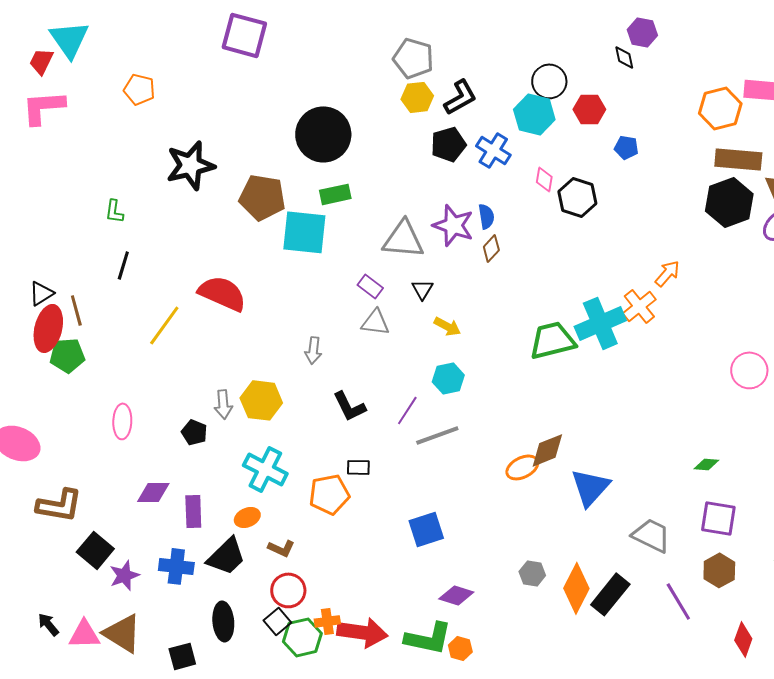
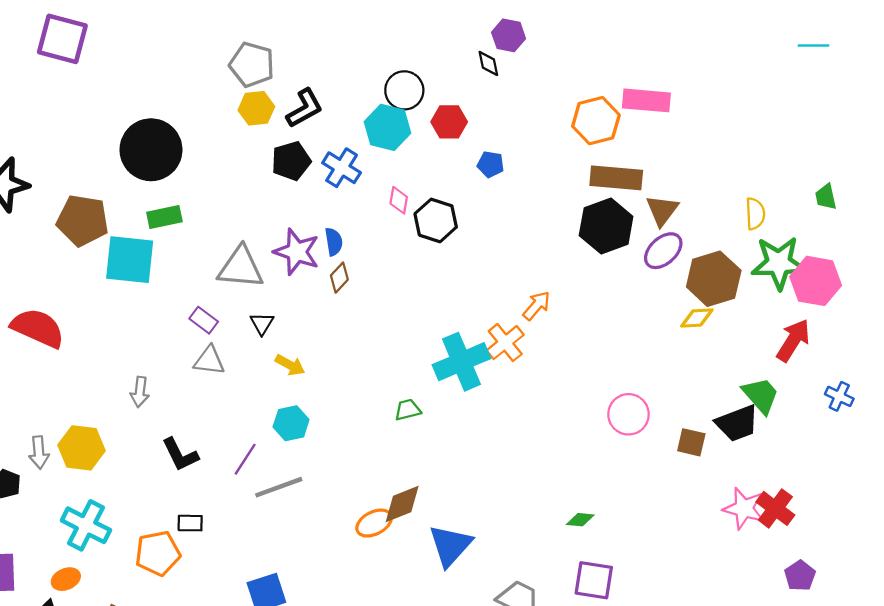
green trapezoid: (552, 340) -> (408, 410), moved, size x0.5

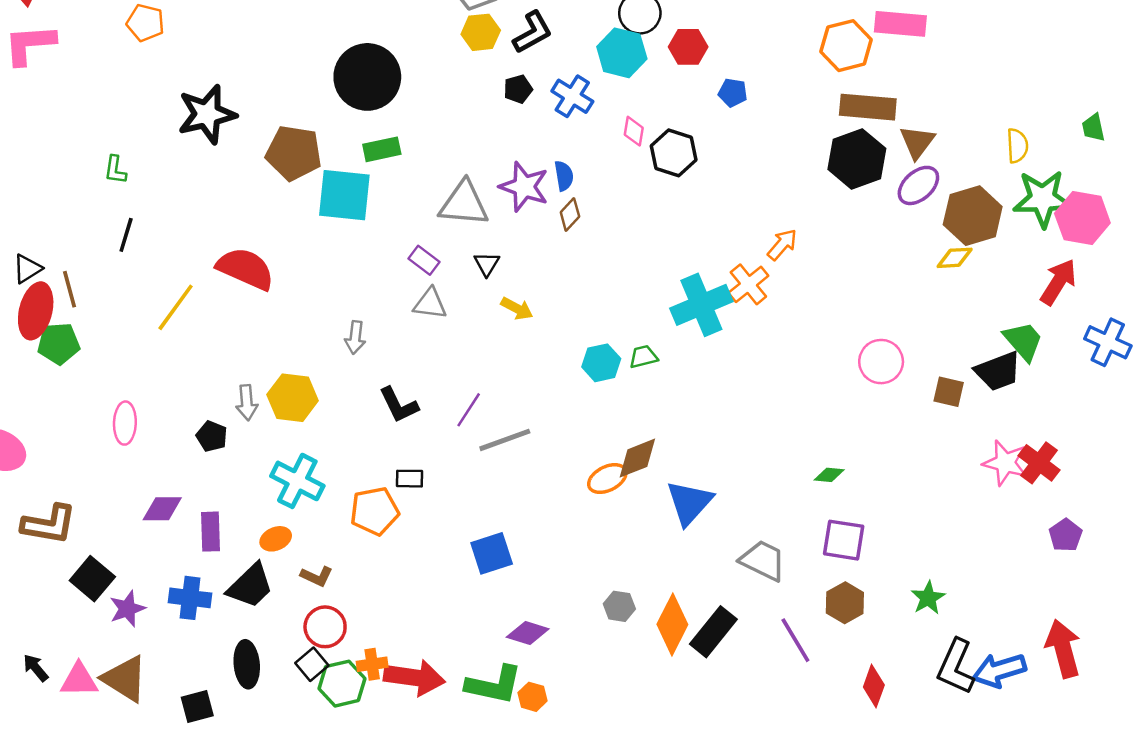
black pentagon: (291, 161) -> (518, 89), size x0.7
blue cross: (839, 396) -> (1108, 342), size x1.5
cyan hexagon: (291, 423) -> (601, 363), moved

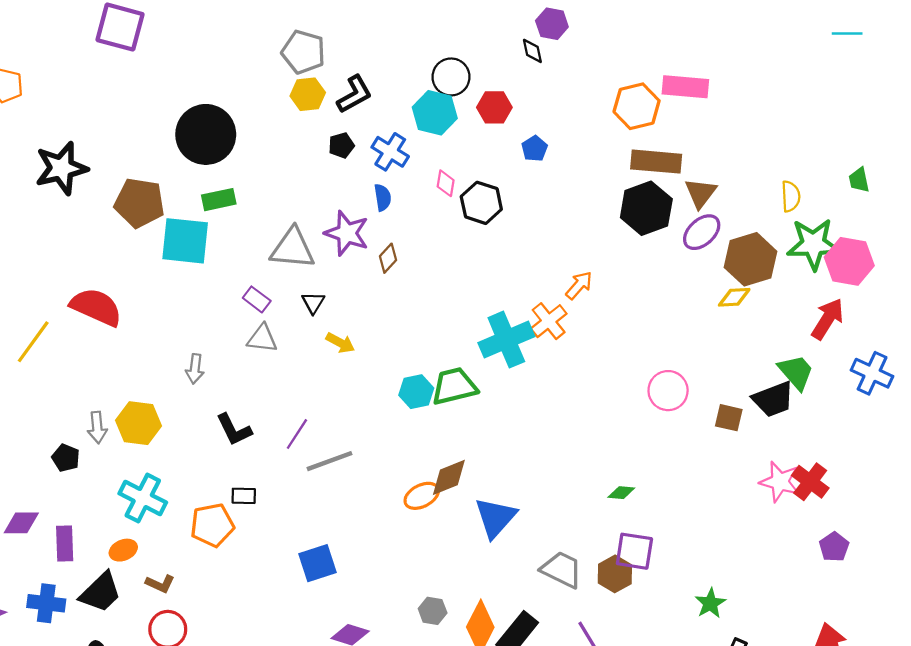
blue pentagon: (733, 93) -> (535, 149), turned 30
blue semicircle: (564, 176) -> (383, 197), moved
green trapezoid: (643, 357) -> (454, 386), size x1.8
brown hexagon: (845, 603) -> (615, 574), moved

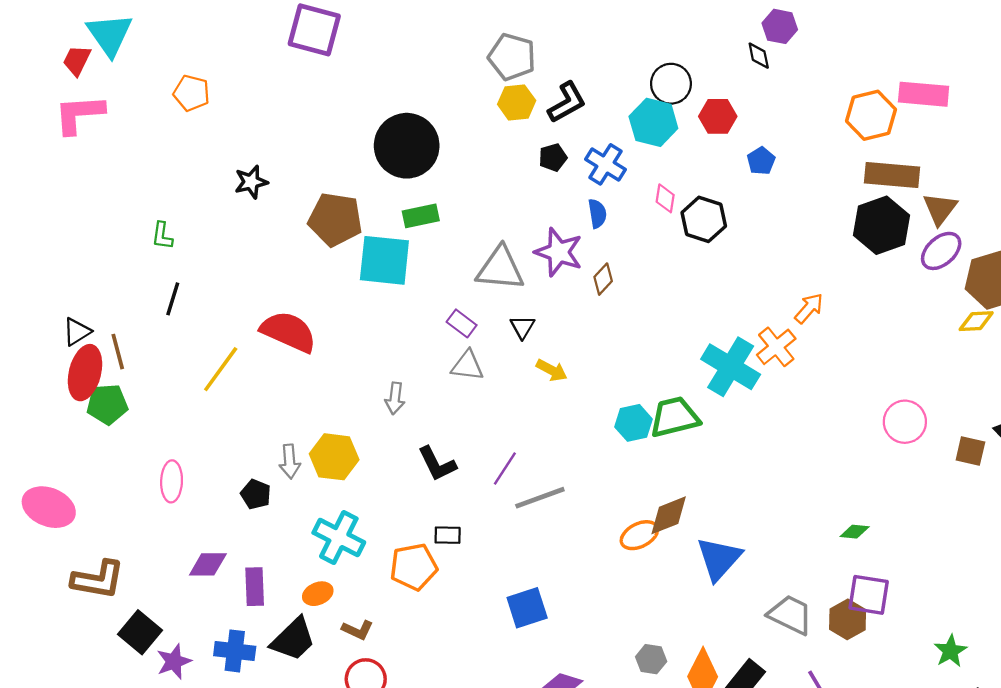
black star: (61, 168) -> (251, 182), size x0.6
cyan cross: (506, 340) -> (731, 367), turned -36

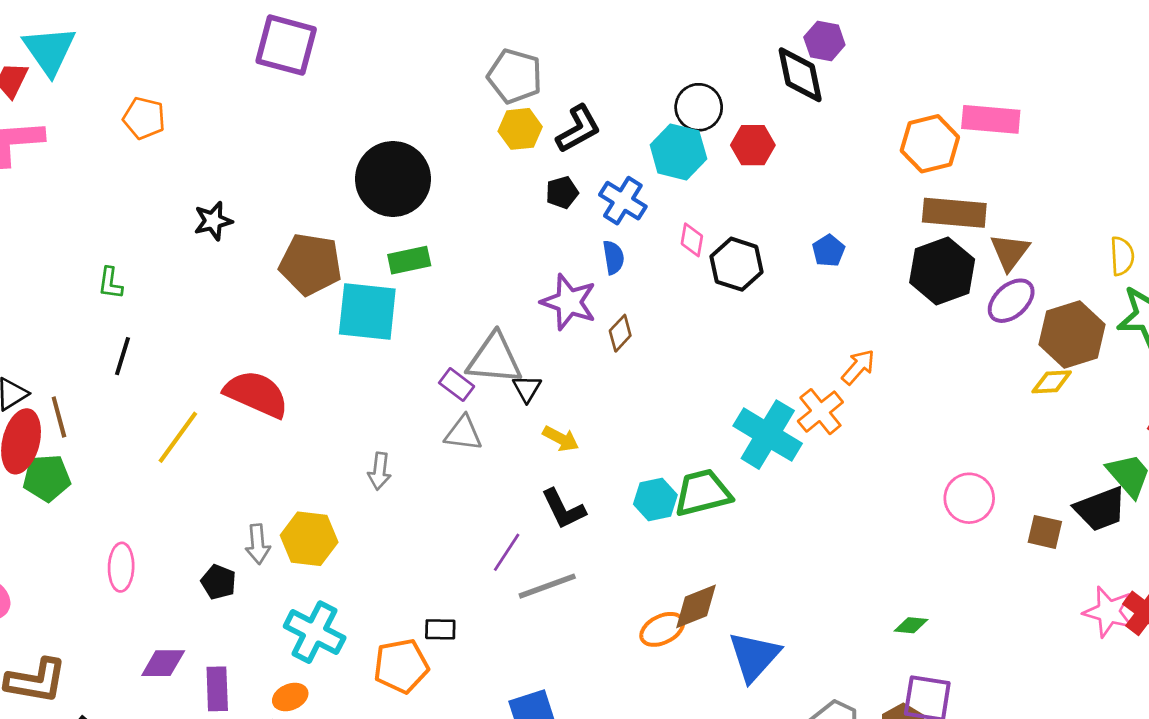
black diamond: (759, 56) -> (800, 75), size x1.8
blue pentagon: (761, 161) -> (829, 251), moved
gray triangle: (500, 269) -> (494, 359), moved
black L-shape: (437, 464) -> (563, 509), moved

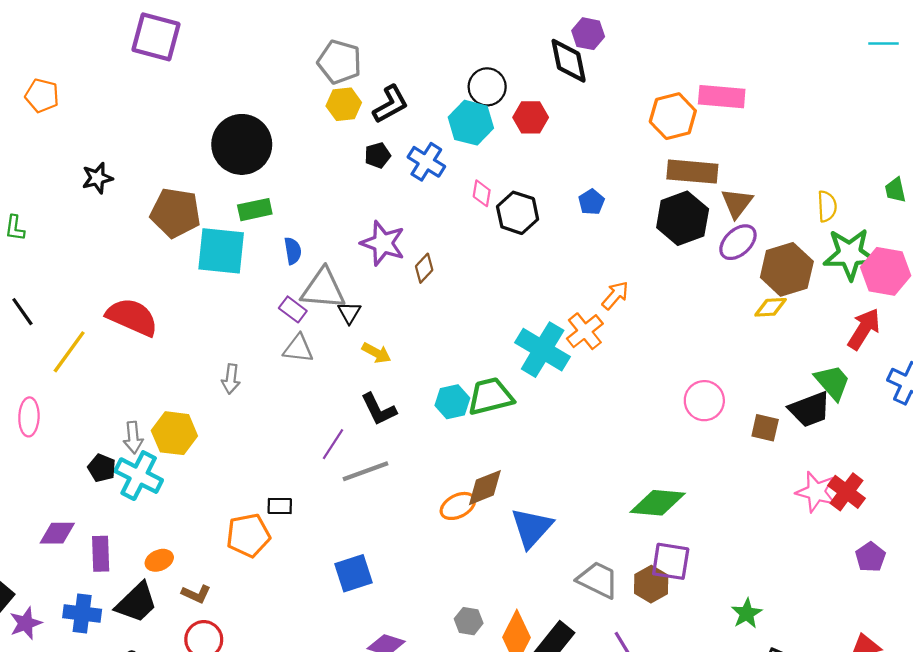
blue semicircle: (613, 257) -> (293, 251), moved
black line: (122, 356) -> (22, 312), moved, turned -52
pink ellipse: (121, 567) -> (29, 417), moved
green diamond: (911, 625) -> (658, 503), size x2.0
cyan cross: (315, 632) -> (139, 476), moved

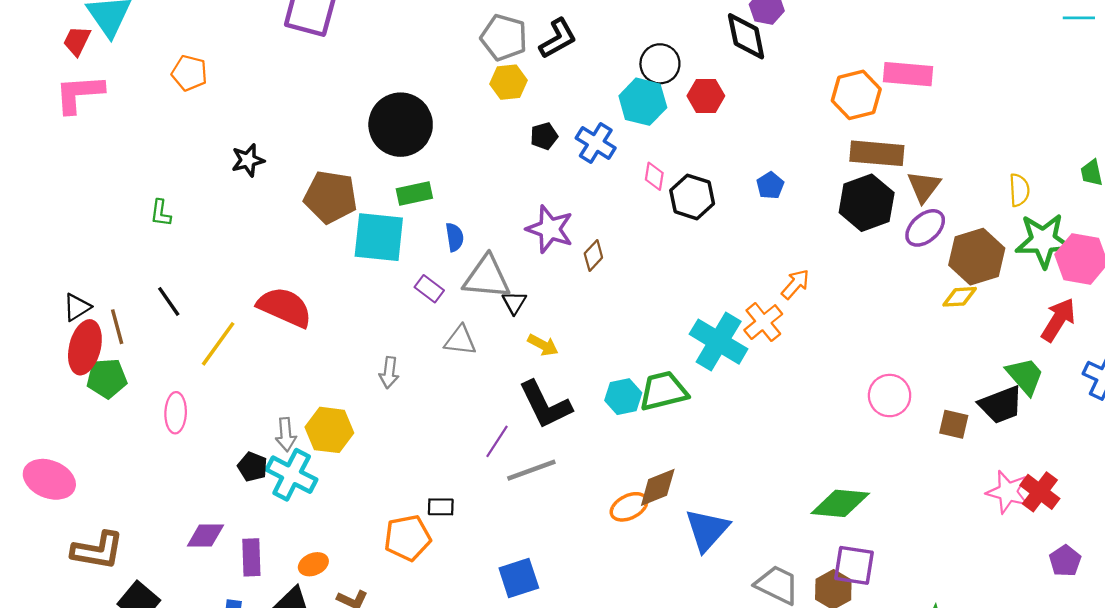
black L-shape: (391, 104) -> (558, 39), moved
purple rectangle: (293, 309) -> (429, 289), moved
black L-shape: (379, 409) -> (545, 405), size x1.4

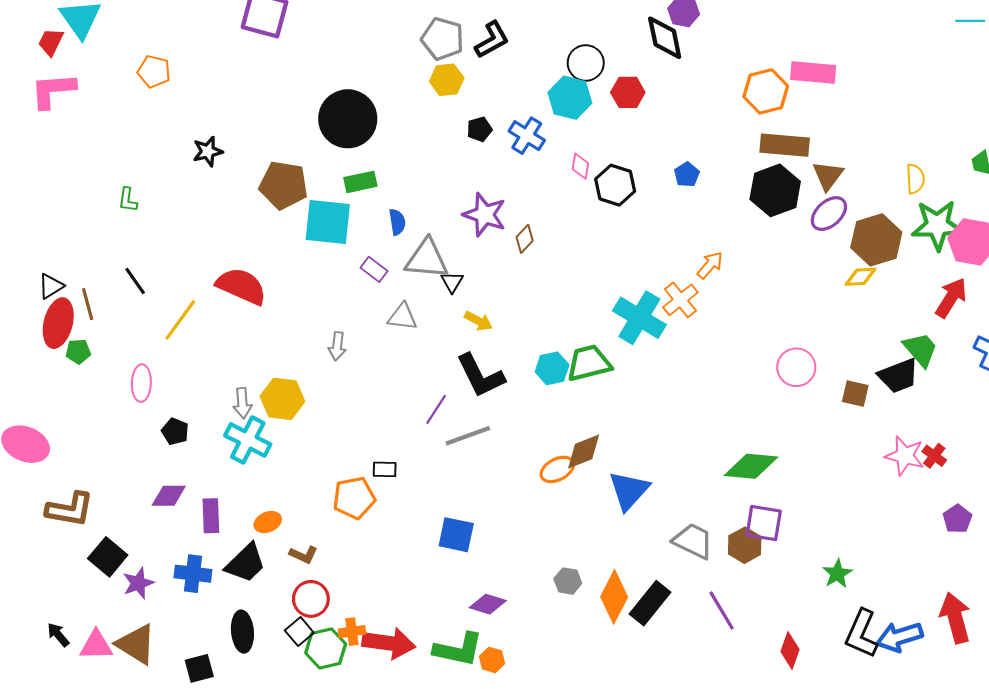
green pentagon: (107, 378) -> (78, 351), size x0.7
black pentagon: (253, 467) -> (175, 432), moved
red cross: (1040, 492) -> (934, 456), size x0.7
blue square: (519, 578) -> (456, 535), turned 30

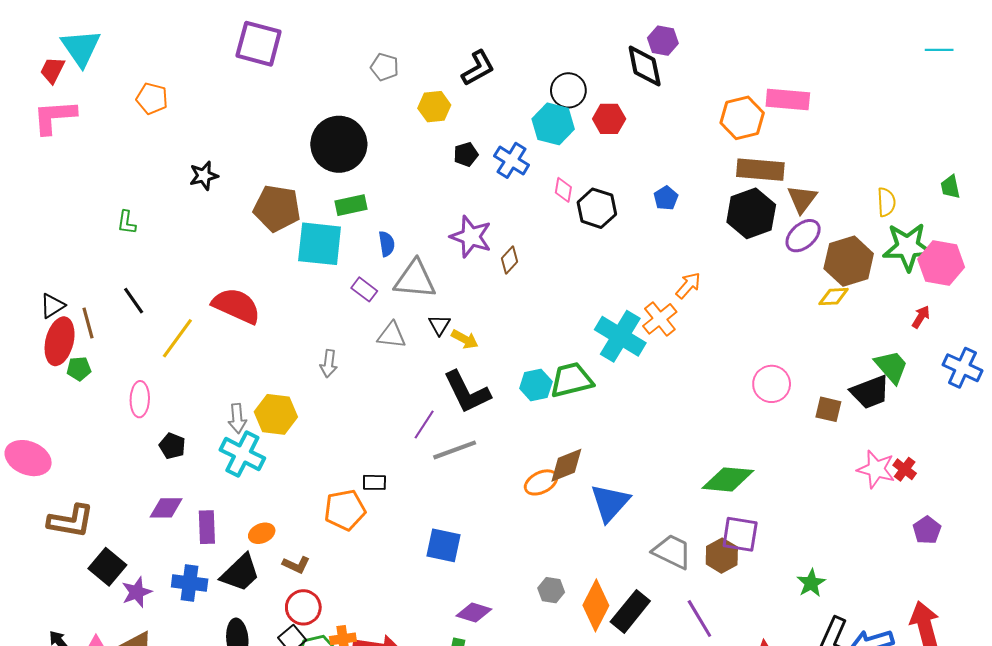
gray pentagon: (443, 39) -> (385, 67), moved, size x0.7
black triangle: (452, 282) -> (439, 325), moved
red arrow: (951, 298) -> (921, 317), size x0.6

